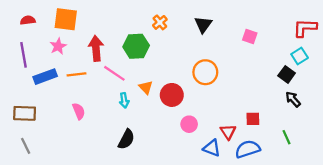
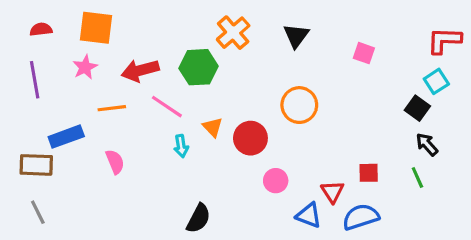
orange cross: (160, 22) -> (233, 33), size x1.5
red arrow: (96, 48) -> (140, 70), turned -100
blue rectangle: (45, 77) -> (66, 137), moved
green line: (287, 137) -> (417, 177), moved
black semicircle: (126, 139) -> (198, 218), moved

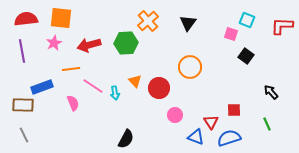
red semicircle: (41, 29) -> (26, 19), size x1.6
cyan square: (436, 81) -> (247, 20), moved, turned -35
pink line: (167, 107) -> (93, 86), moved
black square: (417, 108) -> (246, 56), moved
green line: (417, 177) -> (267, 124), moved

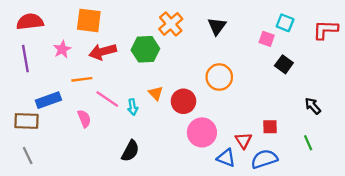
orange square: (61, 18) -> (89, 20), moved
pink circle: (175, 115) -> (202, 132), size x1.6
black semicircle: (126, 139) -> (130, 151), moved

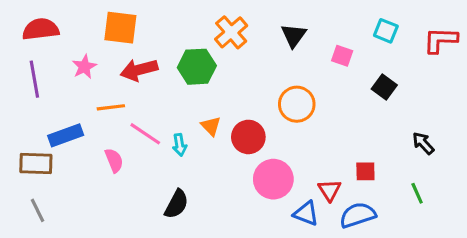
pink square: (267, 39) -> (342, 56), moved

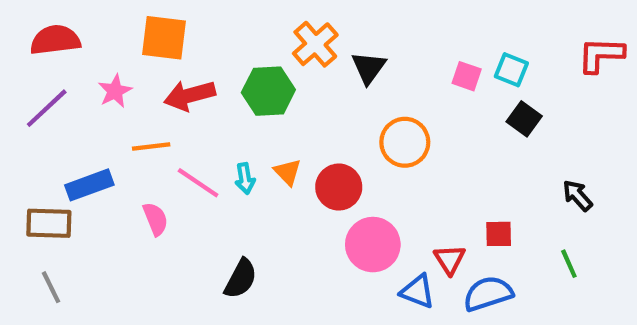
cyan square: (386, 31) -> (511, 70), moved
black triangle: (294, 35) -> (369, 68), moved
purple line: (34, 79) -> (47, 108), turned 57
cyan arrow: (180, 145) -> (245, 178), moved

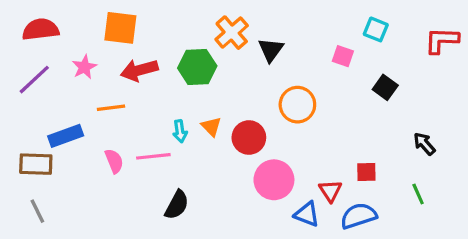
cyan square: (511, 70) -> (376, 29), moved
pink line: (198, 183) -> (153, 156), moved, turned -40

